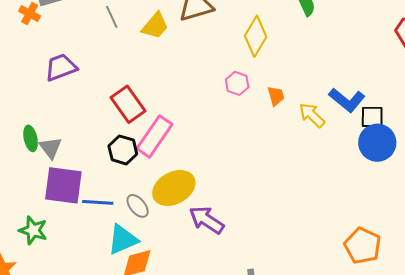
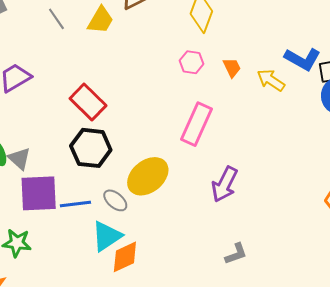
pink rectangle: (155, 136) -> (197, 124), moved
black hexagon: (123, 150) -> (91, 148), size x1.4
purple arrow: (206, 220) -> (224, 184), moved, turned -87

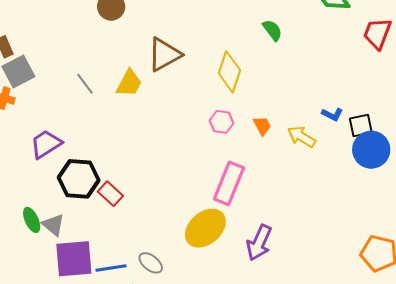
blue L-shape: (303, 59) -> (332, 114), size x0.6
red rectangle: (88, 102) -> (110, 194), moved, size x0.7
black hexagon: (91, 148) -> (79, 179), moved
yellow ellipse: (148, 176) -> (205, 228), moved

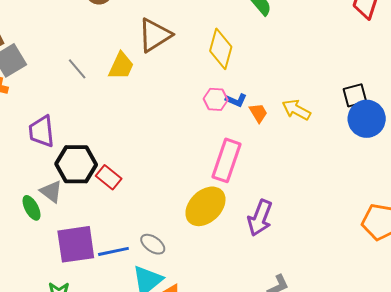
blue L-shape: (332, 114) -> (236, 100), moved
orange trapezoid: (262, 126) -> (258, 113), moved
purple trapezoid: (46, 144) -> (42, 131), turned -60
gray triangle: (53, 225) -> (51, 192), moved

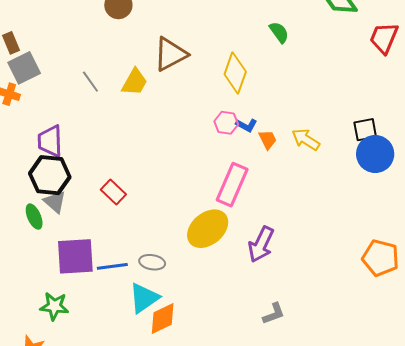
black hexagon: (76, 164) -> (50, 175), moved
gray ellipse: (153, 244) -> (152, 262), turned -30

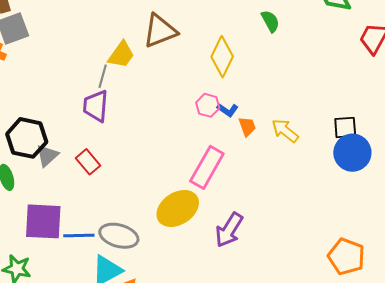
gray line: (90, 82) -> (103, 76), moved, turned 45
purple trapezoid: (50, 141) -> (96, 106), moved
gray triangle: (55, 202) -> (47, 156), moved, turned 30
gray ellipse: (152, 262) -> (119, 236), size x1.5

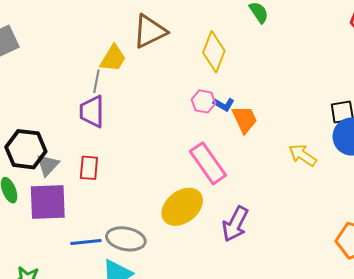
orange trapezoid: (247, 126) -> (245, 119), size x1.4
yellow arrow: (285, 131) -> (303, 155), moved
red rectangle: (88, 162) -> (89, 168), turned 50
pink rectangle: (207, 167) -> (208, 163), turned -60
purple square: (43, 221) -> (48, 202), moved

